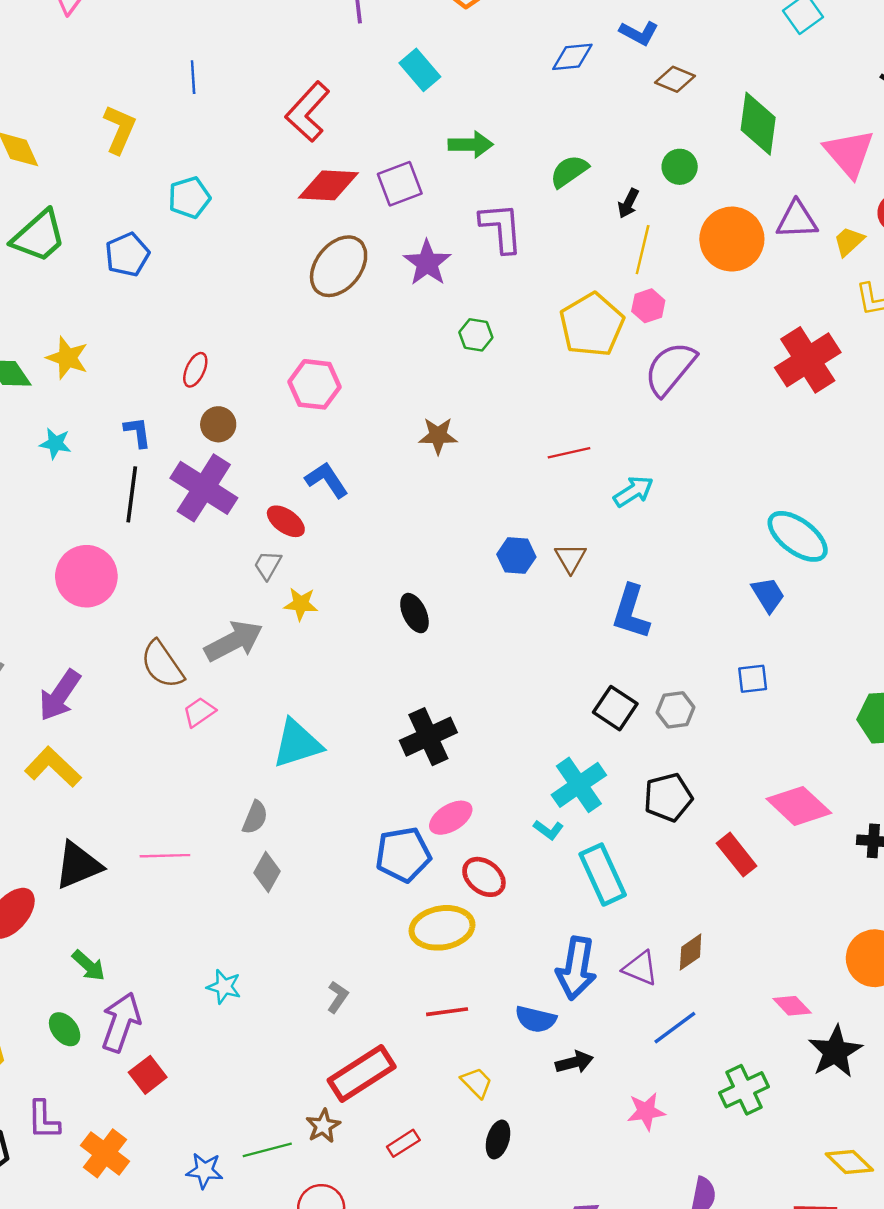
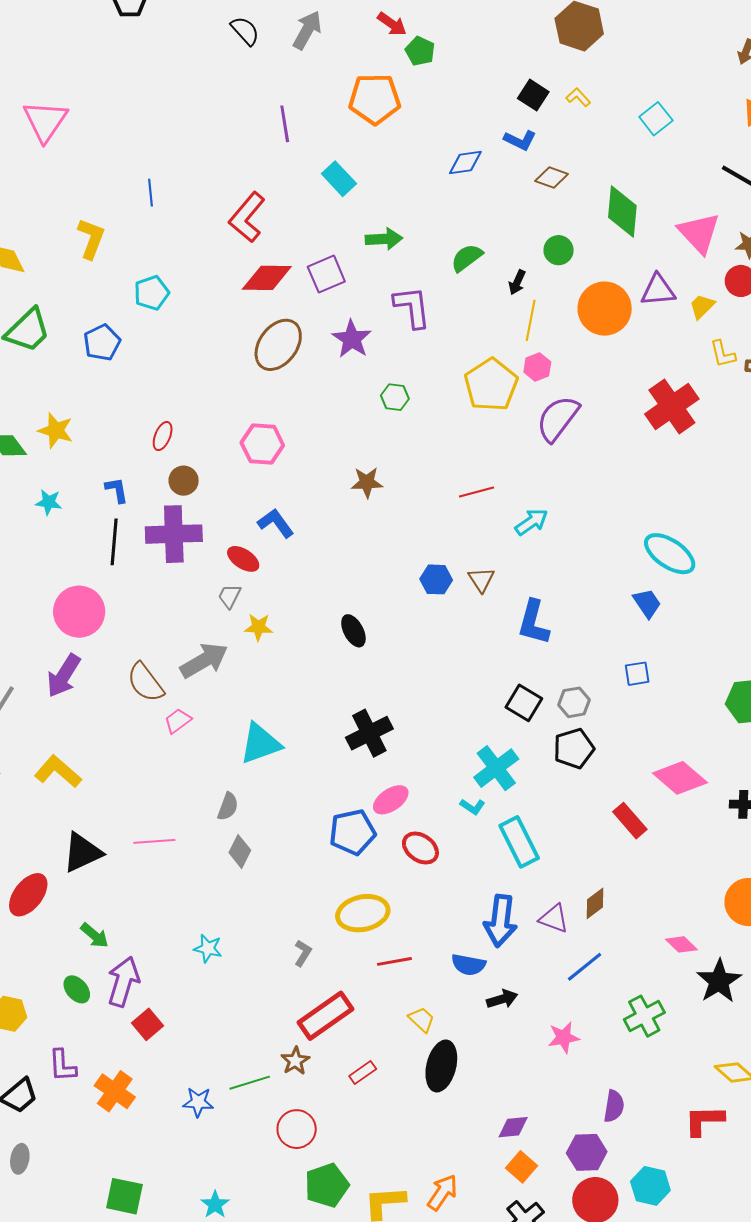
purple cross: (204, 488) -> (174, 534), turned -32
purple arrow: (60, 695) -> (64, 676), moved
black pentagon: (668, 797) -> (574, 748), moved
yellow ellipse: (442, 928) -> (363, 913), moved
black ellipse: (498, 1139) -> (441, 1066), size x1.6

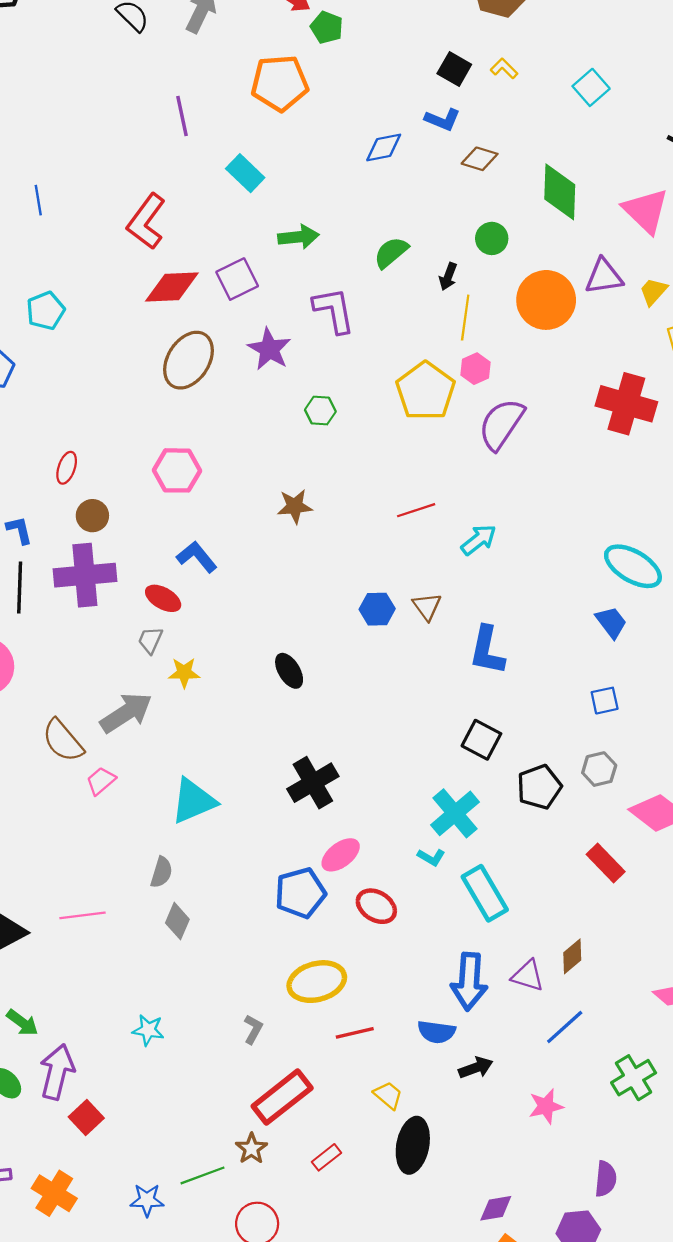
red cross: (672, 406) -> (626, 404), turned -36
gray hexagon: (574, 702) -> (599, 769), moved

